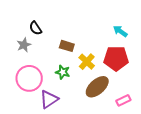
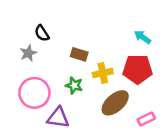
yellow cross: (87, 62) -> (103, 73), turned 35
purple triangle: (49, 99) -> (58, 118), turned 42

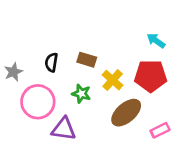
black semicircle: (42, 33) -> (51, 62), moved, turned 42
gray star: (28, 53) -> (13, 72), moved
yellow cross: (103, 73) -> (113, 80), turned -36

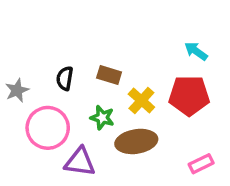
brown ellipse: (126, 113) -> (136, 141), moved, turned 32

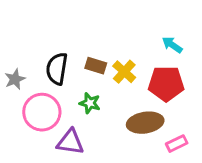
black semicircle: (65, 78) -> (57, 69), size x1.5
yellow cross: (141, 101) -> (124, 72), moved
brown ellipse: (136, 141) -> (145, 123), moved

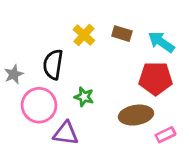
cyan arrow: (172, 45) -> (161, 42), size x1.4
brown rectangle: (96, 66) -> (122, 34), moved
yellow cross: (124, 72) -> (84, 35), moved

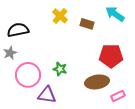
yellow cross: (84, 35) -> (60, 16), moved
cyan arrow: (161, 42) -> (115, 14), moved
black semicircle: (53, 64) -> (18, 30), moved, turned 70

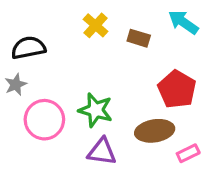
red pentagon: (111, 56) -> (177, 89), turned 30
green star: (60, 69) -> (96, 110), size x1.5
purple triangle: (47, 95) -> (102, 152), moved

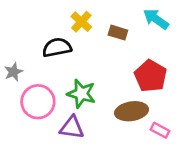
black semicircle: (28, 48) -> (57, 47), moved
purple triangle: (102, 152) -> (72, 128), moved
pink rectangle: (188, 153) -> (160, 130), turned 54

